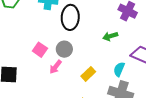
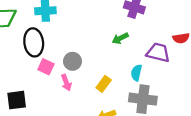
black ellipse: (70, 17) -> (34, 42), moved
pink arrow: (56, 67) -> (66, 83), turned -48

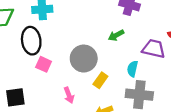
gray circle: (73, 61) -> (84, 59), moved, size x1.5
pink arrow: (66, 83) -> (69, 95), moved

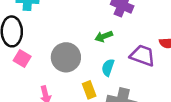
cyan semicircle: (132, 69) -> (108, 68), moved
yellow rectangle: (100, 80) -> (89, 90), moved, turned -63

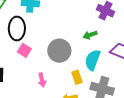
cyan semicircle: (108, 68) -> (93, 60), size x1.5

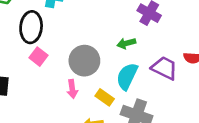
yellow rectangle: (77, 77) -> (105, 97), turned -40
pink arrow: (42, 80) -> (72, 89), moved

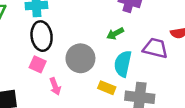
black ellipse: (31, 27) -> (42, 36), moved
pink arrow: (72, 89) -> (55, 86), moved

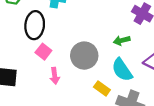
black ellipse: (42, 36) -> (35, 25), moved
cyan semicircle: (123, 64) -> (122, 70), turned -60

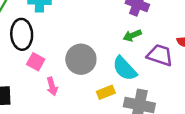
green arrow: (122, 40) -> (132, 35), moved
yellow rectangle: (102, 88) -> (106, 92), turned -49

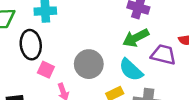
green arrow: (132, 35) -> (136, 38), size x1.5

